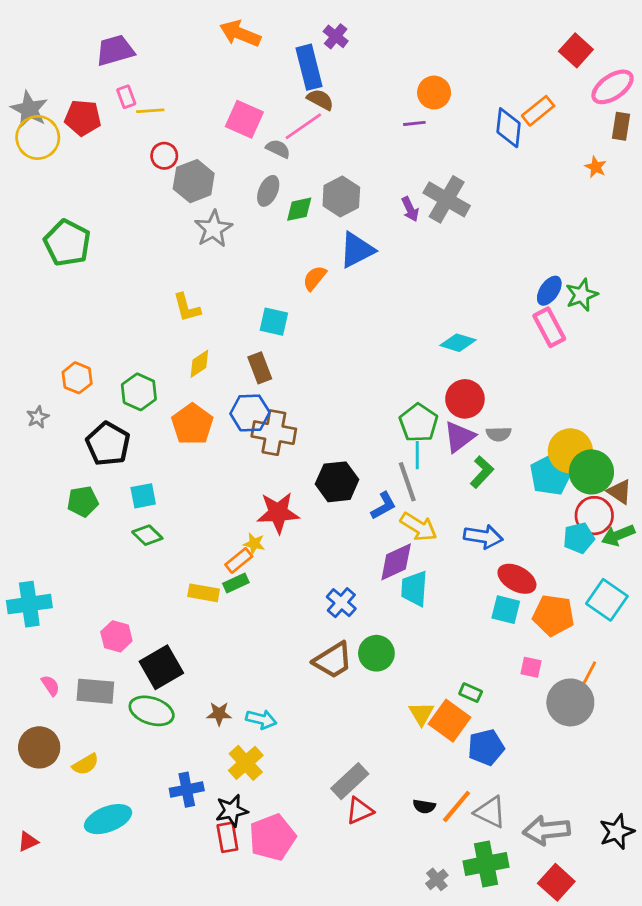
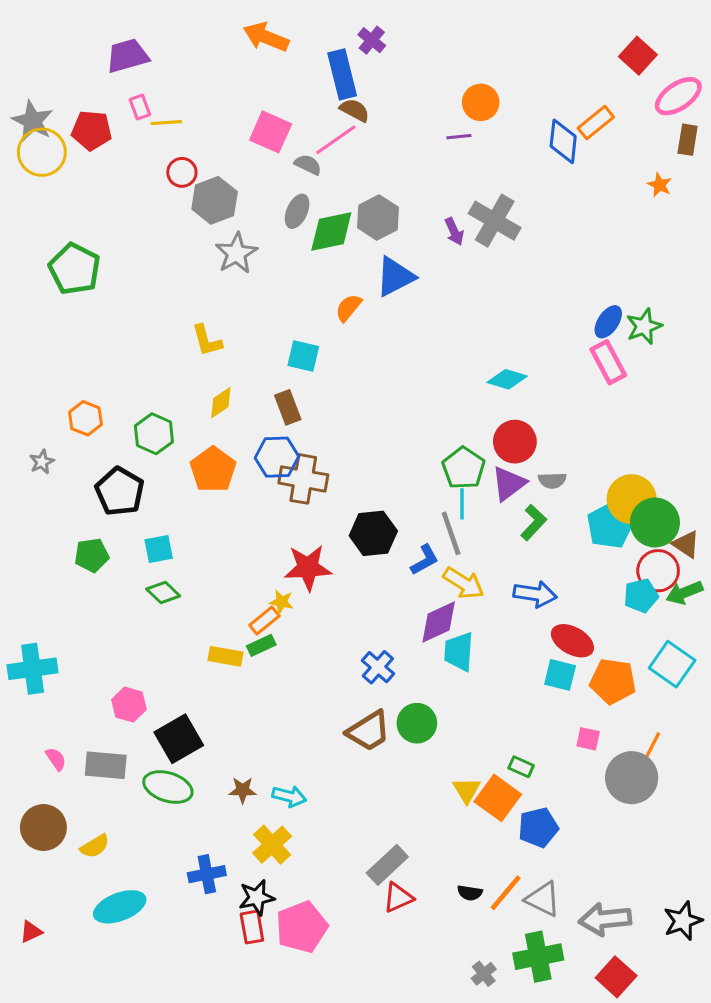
green diamond: (299, 209) -> (331, 232), size x1.5

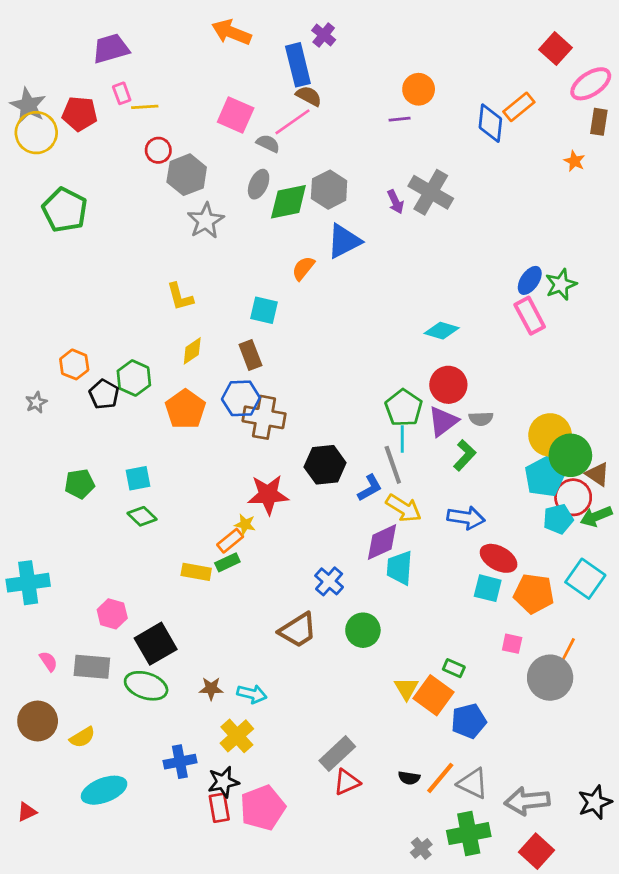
green pentagon: (75, 269) -> (65, 210), moved
black pentagon: (120, 491) -> (104, 394), moved, size x0.7
cyan pentagon: (610, 526) -> (545, 477), moved
brown trapezoid: (369, 731) -> (298, 630), moved

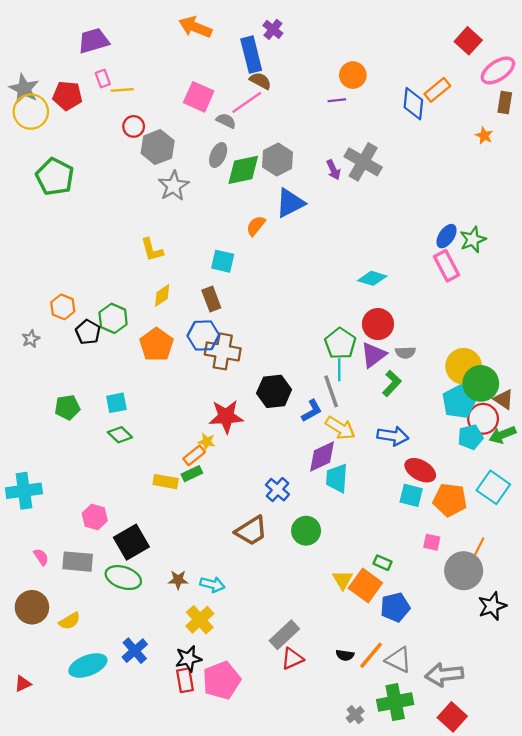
blue cross: (180, 762) -> (135, 651), moved, turned -30
black star: (595, 802) -> (492, 606), moved

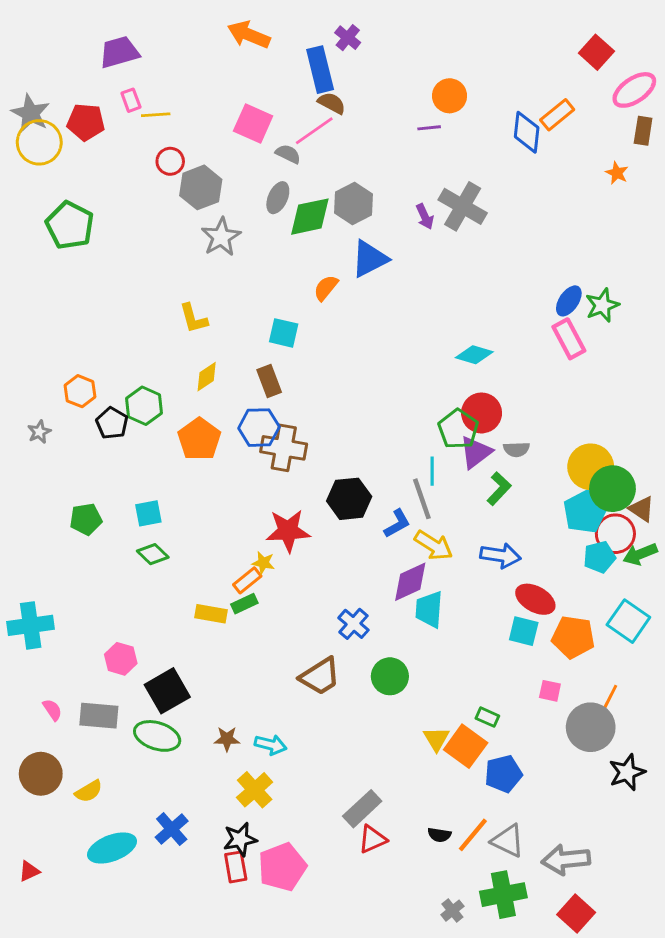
green pentagon: (340, 343) -> (458, 429), moved

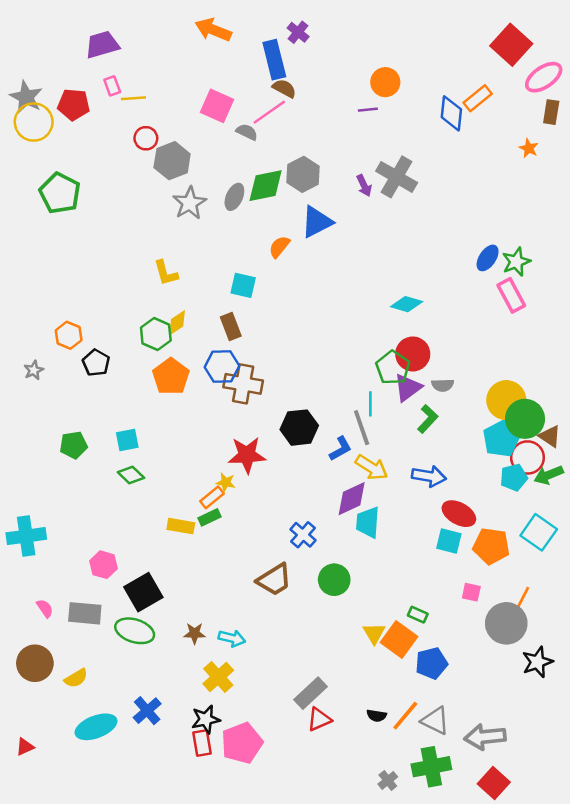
red square: (596, 52) -> (511, 45), size x1.4
gray ellipse: (278, 198) -> (234, 197), moved
pink rectangle: (569, 339) -> (511, 295), moved
green hexagon: (144, 406) -> (156, 334), moved

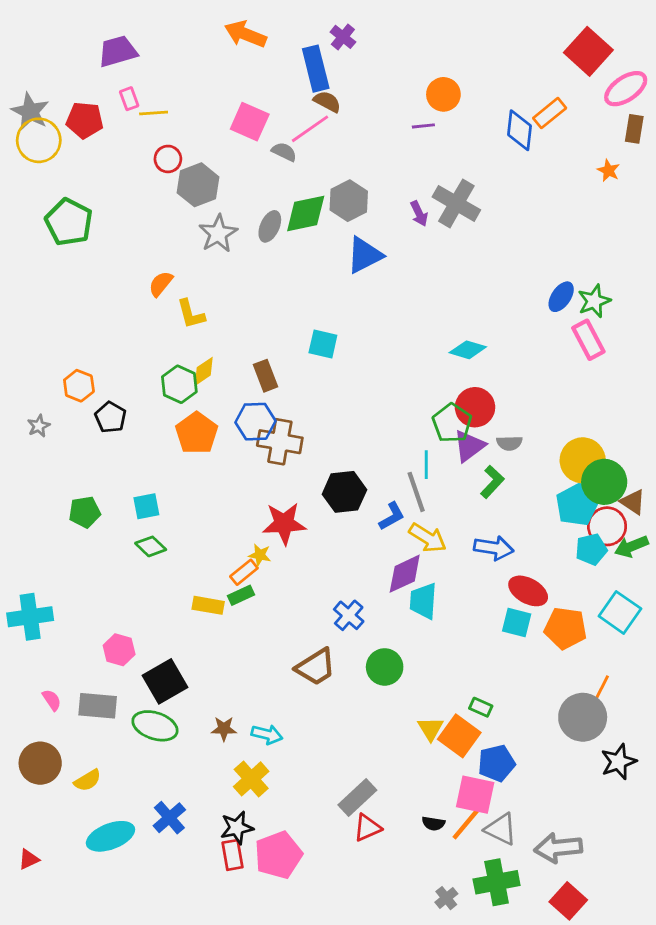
orange semicircle: (279, 247) -> (161, 284), moved
cyan square: (243, 285) -> (323, 344), moved
pink square: (471, 592) -> (475, 795), moved, size x1.8

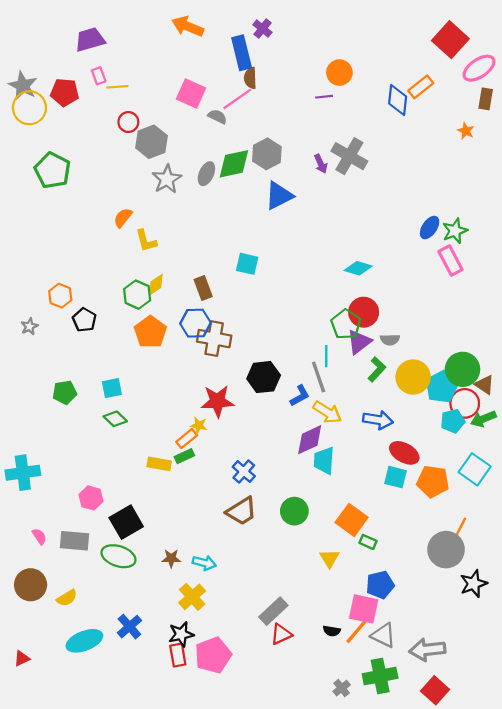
brown semicircle: (327, 102) -> (250, 78), turned -120
yellow circle: (583, 460) -> (413, 377), moved
blue cross: (349, 615) -> (244, 472), moved
orange square: (459, 736) -> (352, 520), moved

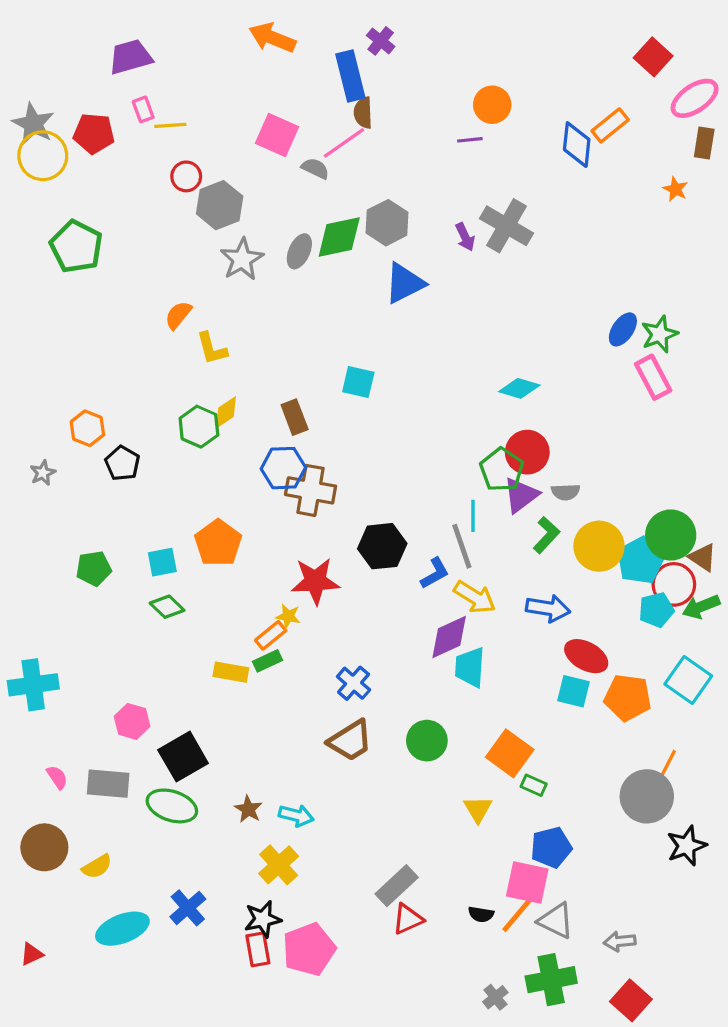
red square: (450, 40) -> (653, 57), size x0.7
orange pentagon: (150, 332) -> (218, 543), moved
brown star: (171, 558) -> (248, 809), turned 30
gray arrow: (427, 650) -> (620, 941), size x0.6

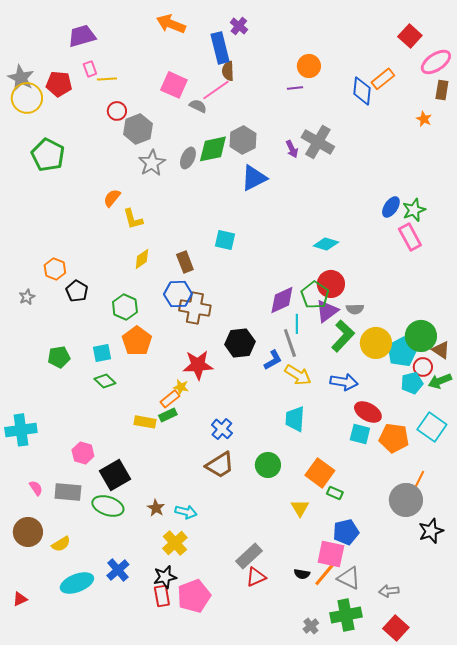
green hexagon: (199, 427) -> (125, 307), moved
green L-shape: (546, 535) -> (343, 336), size x1.4
red circle: (674, 584) -> (423, 367), size x0.7
purple diamond: (449, 637) -> (282, 300), moved

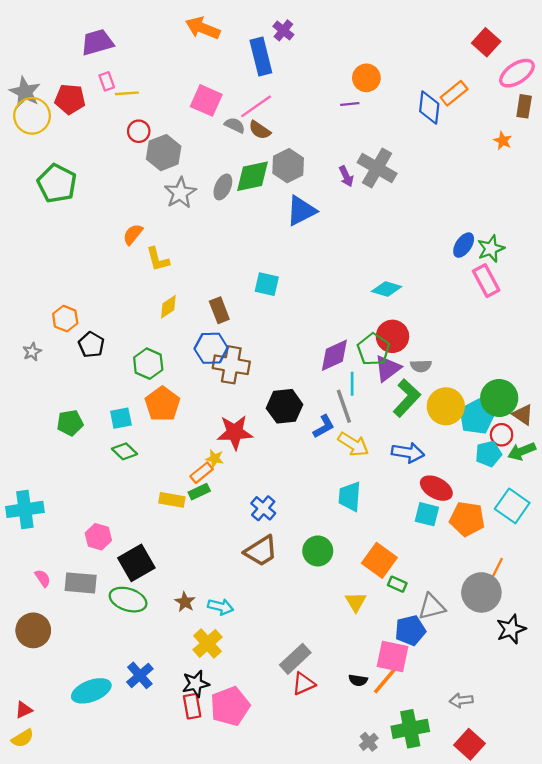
brown semicircle: (228, 71) -> (260, 130), moved, turned -54
yellow semicircle: (61, 544) -> (23, 738), moved
gray triangle: (349, 578) -> (432, 607), moved, turned -40

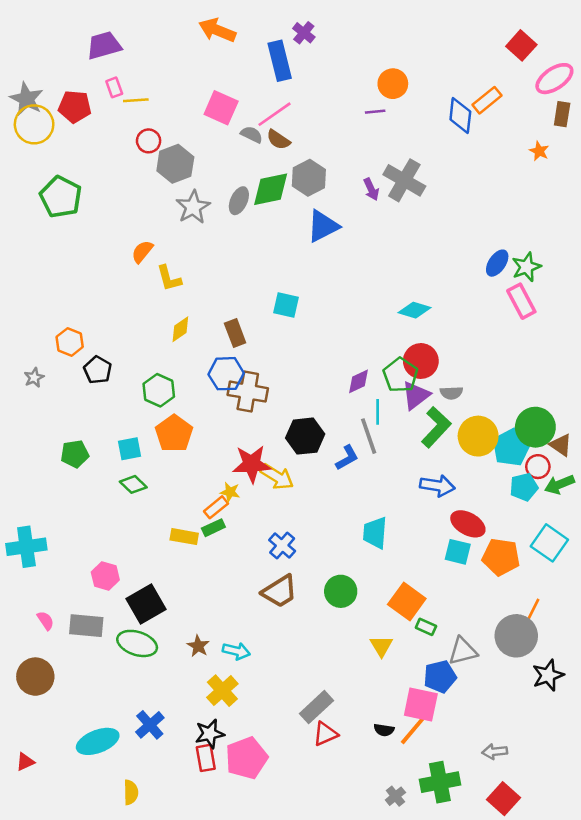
purple diamond: (334, 355) -> (358, 381), size x0.7
yellow arrow: (353, 444) -> (277, 477), moved
yellow semicircle: (23, 738) -> (131, 792), moved, turned -60

